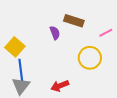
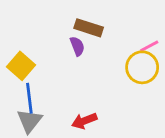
brown rectangle: (74, 21) -> (89, 28), moved
yellow circle: (90, 58) -> (142, 67), moved

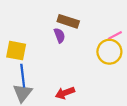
yellow square: (21, 66) -> (16, 51), turned -30

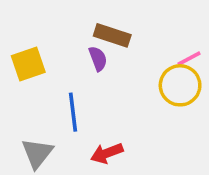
yellow square: (16, 51) -> (28, 64), moved, turned -30
blue line: (23, 76) -> (73, 112), moved

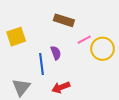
purple semicircle: (98, 59) -> (56, 53), moved
pink line: (189, 59) -> (84, 40), moved

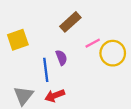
brown rectangle: (64, 20) -> (70, 22), turned -60
red arrow: (61, 87) -> (55, 96), moved

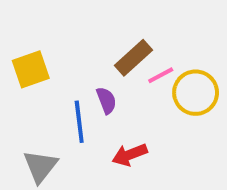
brown rectangle: (70, 22) -> (134, 58), moved
red arrow: (55, 96) -> (130, 155), moved

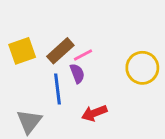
brown rectangle: (134, 58) -> (60, 51), moved
pink line: (161, 75) -> (83, 55), moved

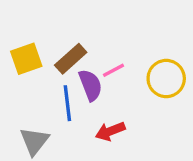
pink line: (83, 55) -> (113, 70), moved
purple semicircle: (77, 73) -> (90, 85), size x1.4

